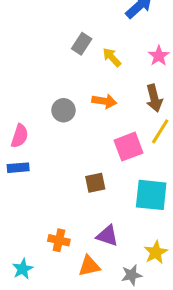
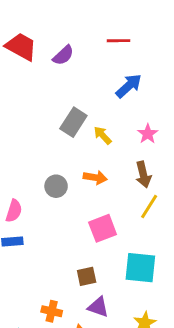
gray rectangle: (82, 44) -> (73, 122), size x1.4
pink square: (128, 147) -> (103, 228), moved
brown square: (95, 183) -> (87, 276), moved

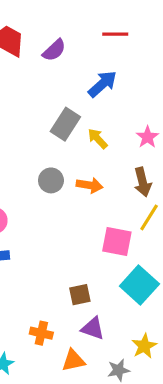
blue arrow: (129, 86) -> (102, 84), moved
gray circle: (56, 186) -> (51, 180), moved
pink square: (103, 228) -> (117, 242), moved, turned 32
cyan square: (140, 268) -> (139, 285), turned 36

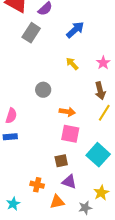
gray rectangle: (65, 124) -> (31, 33), moved
orange arrow: (90, 185) -> (67, 112), moved
pink square: (117, 242) -> (70, 134), moved

